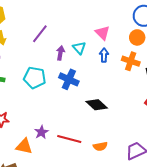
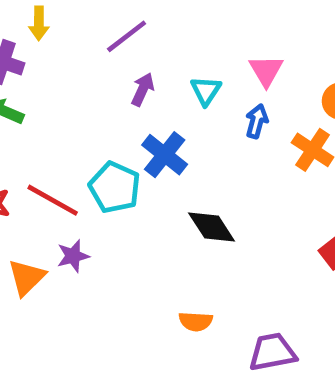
purple arrow: (60, 53) -> (143, 89), moved
cyan pentagon: (35, 78) -> (115, 187), moved
red line: (69, 139) -> (53, 200), moved
orange triangle: (24, 146) -> (27, 277), turned 48

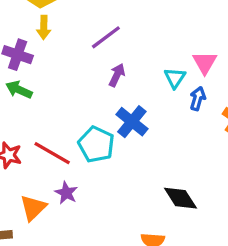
cyan triangle: (206, 91) -> (175, 78), moved
black diamond: (212, 227) -> (180, 198), moved
purple star: (73, 256) -> (66, 193), turned -30

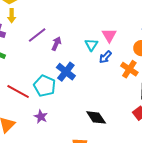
purple line: (106, 37) -> (37, 35), moved
blue arrow: (198, 99) -> (105, 57), turned -152
purple star: (66, 193) -> (41, 117), moved

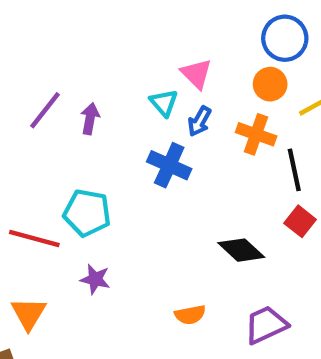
blue cross: (66, 72) -> (169, 165), moved
black diamond: (96, 117) -> (241, 250), moved

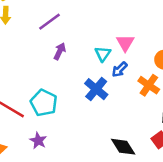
purple line: (45, 110) -> (49, 22), moved

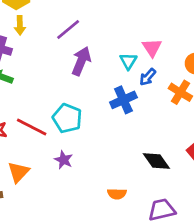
purple arrow: (60, 51) -> (81, 61), size x1.5
blue cross: (96, 89) -> (123, 100), turned 30

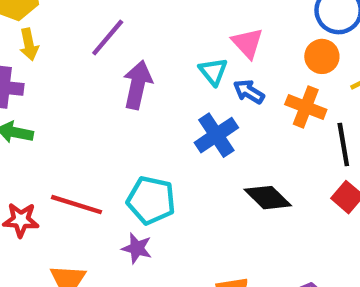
blue arrow: (148, 77) -> (249, 92), turned 90
cyan pentagon: (67, 118) -> (151, 200), moved
black diamond: (156, 161) -> (268, 198), moved

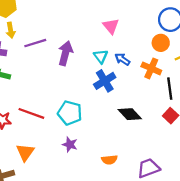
purple line: (108, 37) -> (35, 43), moved, turned 30
pink triangle: (247, 43) -> (111, 26), moved
cyan triangle: (213, 71) -> (101, 56), moved
purple star: (137, 248) -> (70, 144), moved

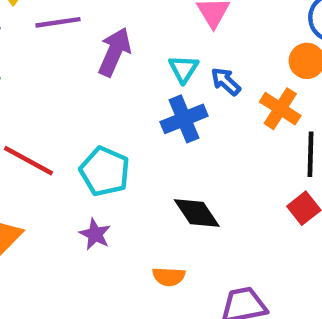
black diamond: (130, 114) -> (197, 213), moved

